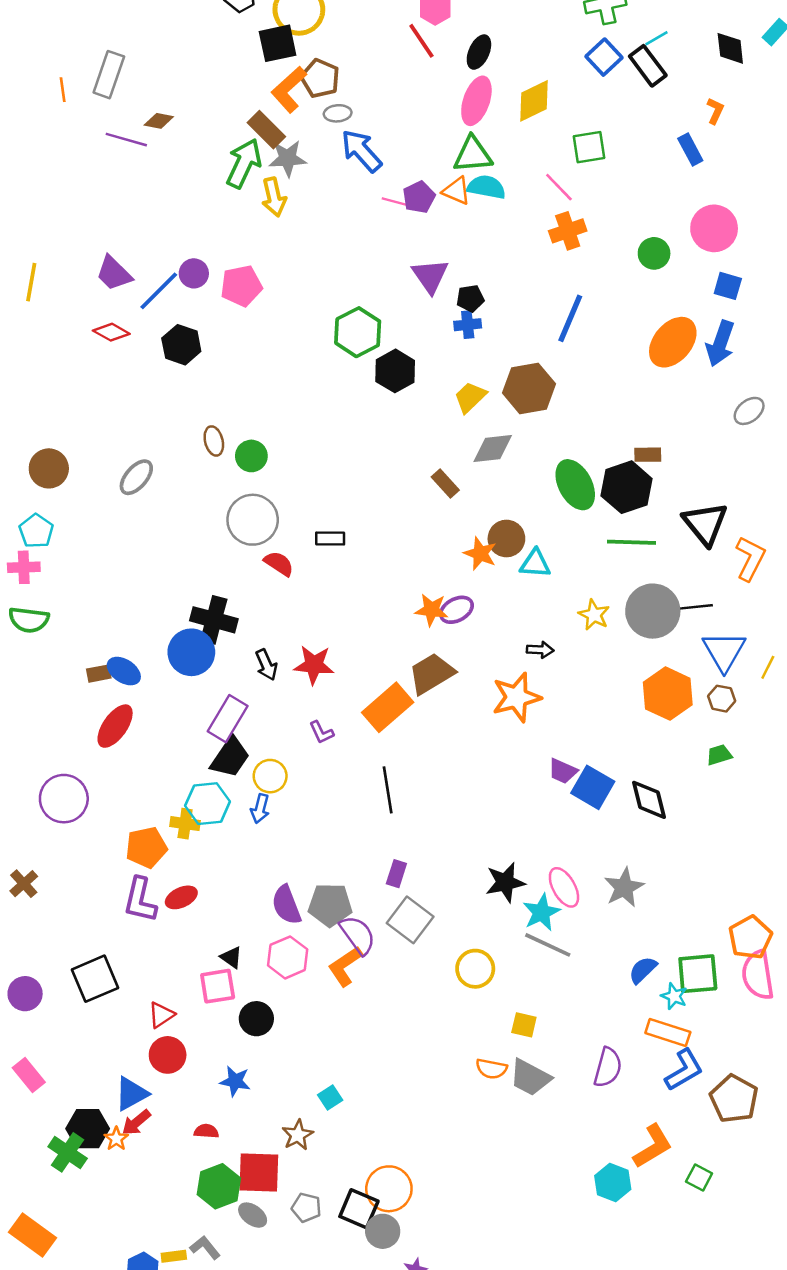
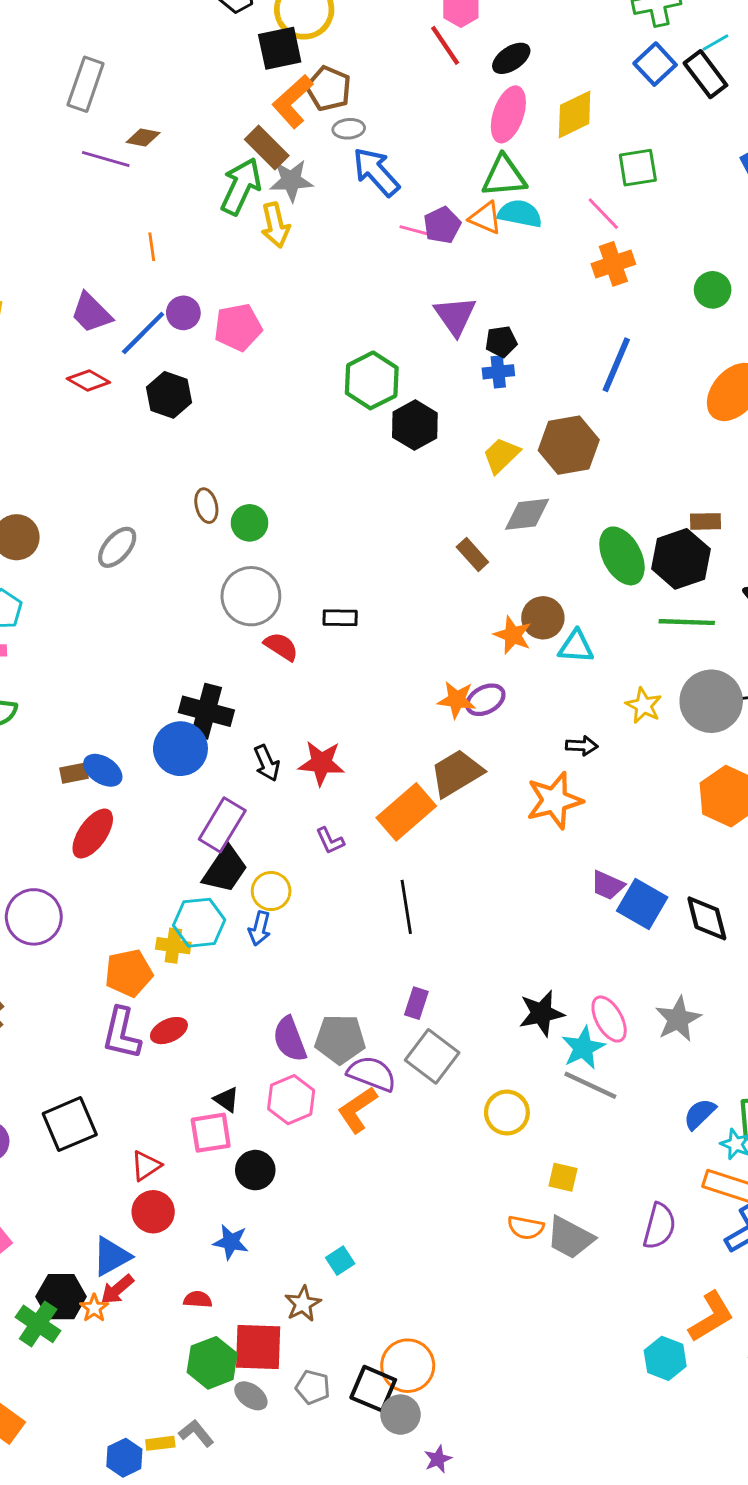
black ellipse: (479, 52) -> (511, 58), turned 32
orange line: (63, 90) -> (152, 247), moved
purple semicircle: (358, 935) -> (372, 1074), turned -33

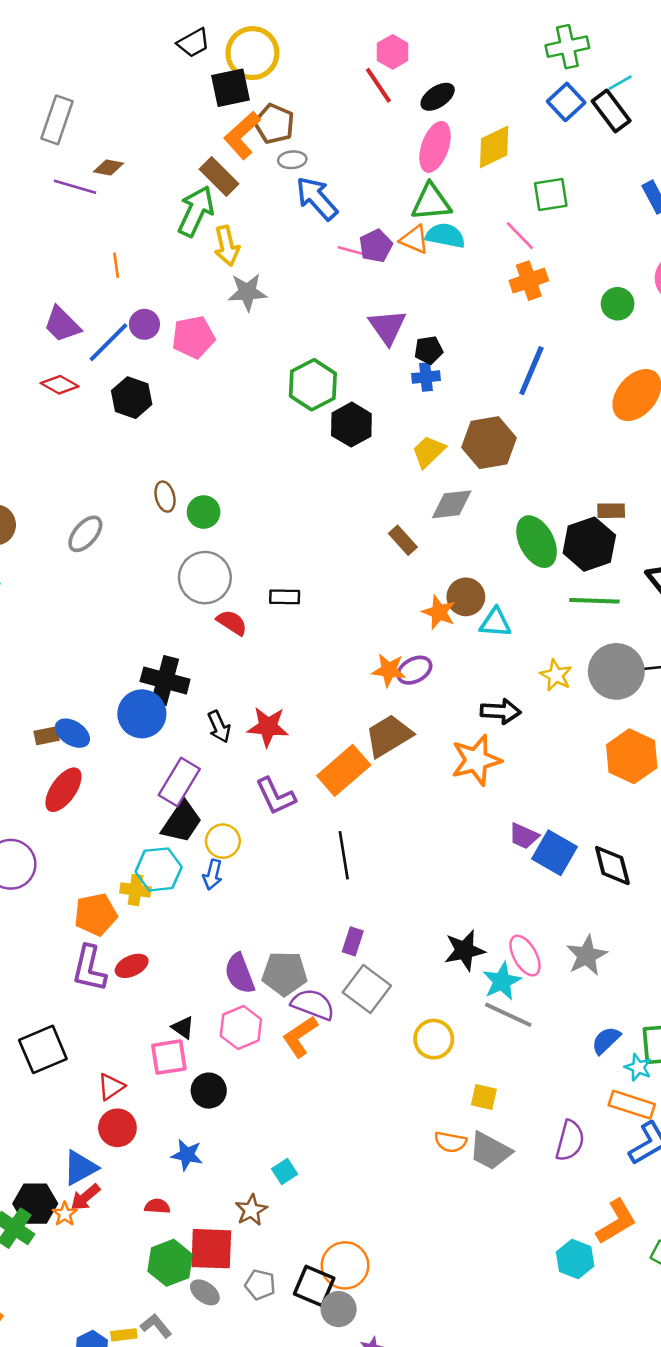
gray star: (291, 181) -> (247, 292), moved
black arrow: (582, 746) -> (501, 711), size x1.4
purple L-shape: (330, 841) -> (276, 796), size x1.6

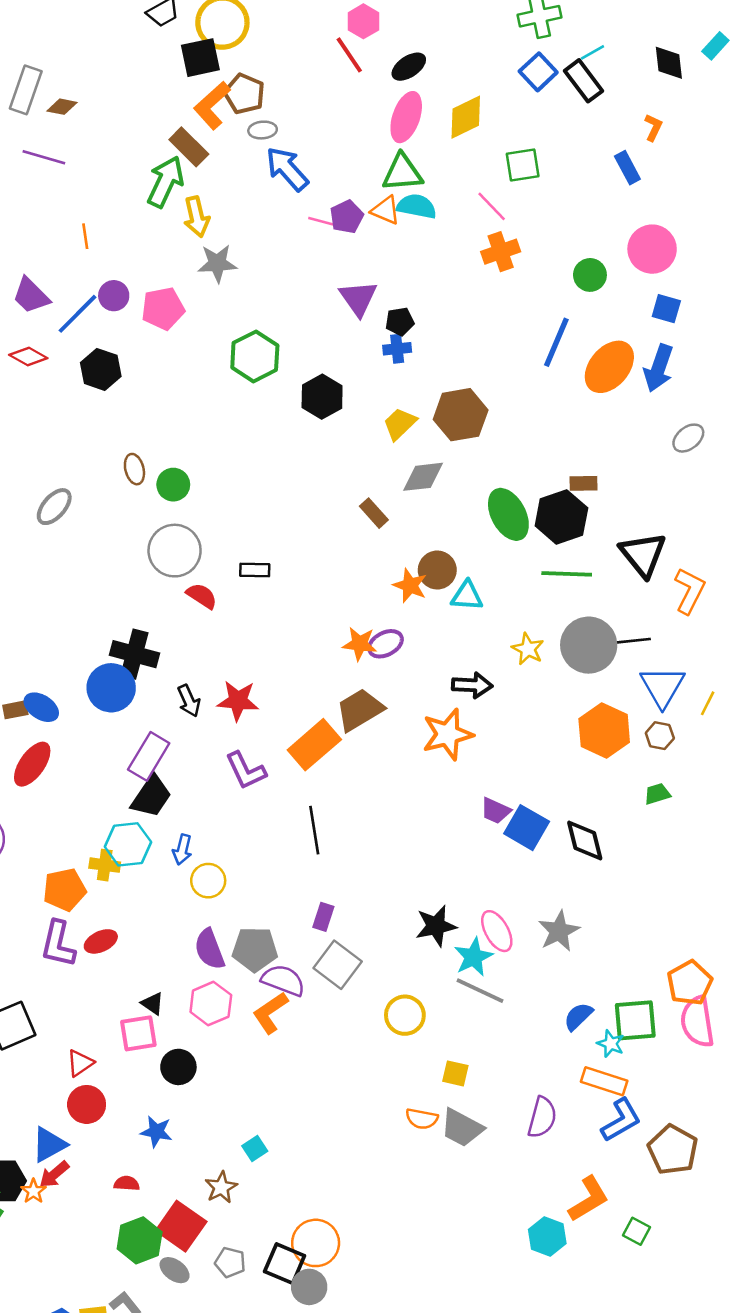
brown diamond: (108, 167) -> (62, 107), moved
blue line: (531, 371) -> (556, 342), moved
green hexagon: (313, 385) -> (255, 356), moved
yellow circle: (223, 841) -> (208, 881), moved
red square: (211, 1249) -> (181, 1226), turned 33

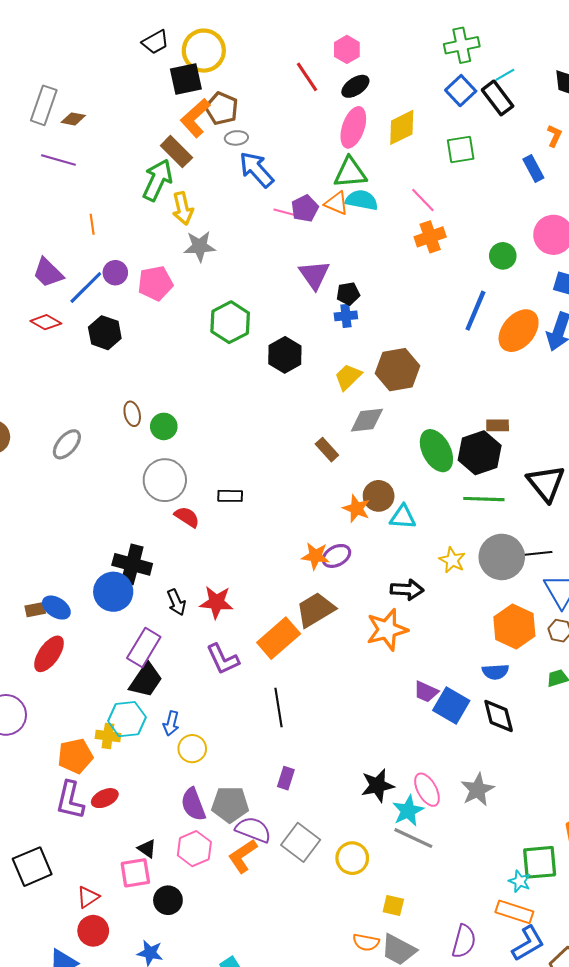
pink hexagon: (363, 21) -> (347, 49), moved
green square: (523, 165) -> (461, 150), moved
gray square: (338, 965) -> (301, 842), moved
blue semicircle: (578, 1016) -> (495, 672), moved, turned -140

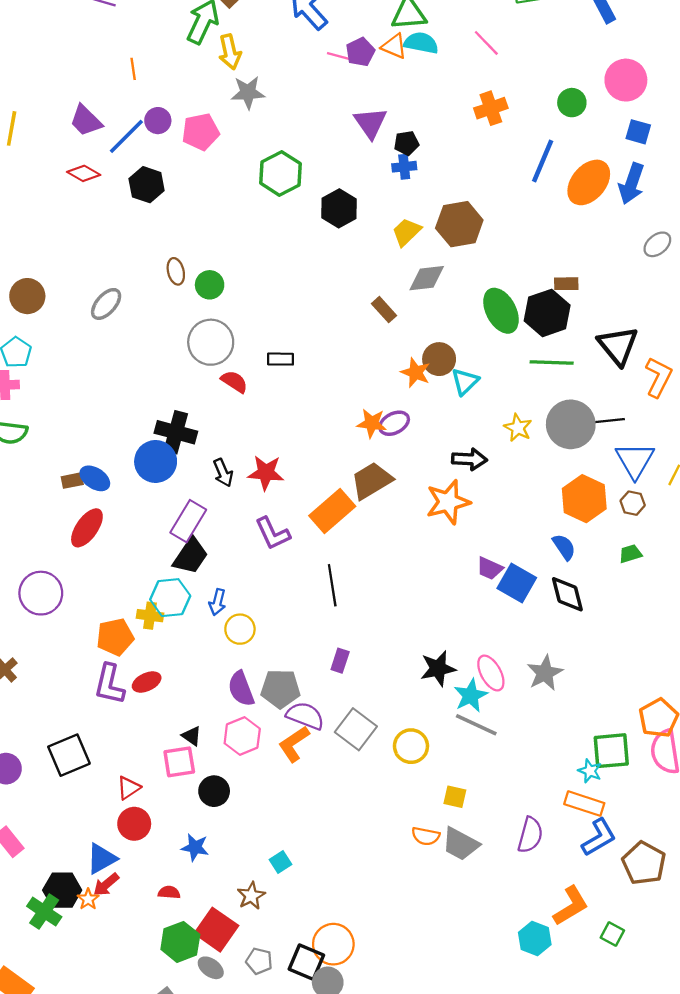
orange cross: (430, 237) -> (491, 108), moved
cyan triangle: (403, 517) -> (465, 382), turned -48
blue semicircle: (495, 672) -> (564, 547), turned -120

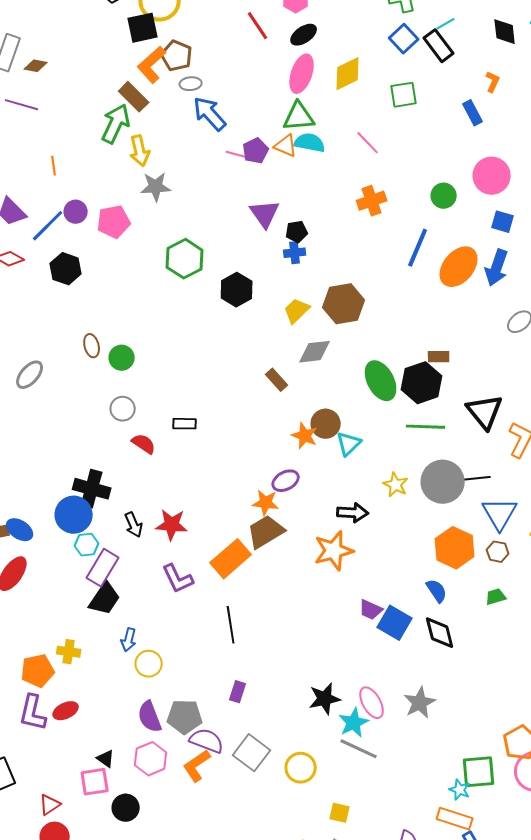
gray circle: (211, 342) -> (123, 409), size x0.6
orange star: (372, 423) -> (266, 503), moved
cyan hexagon: (170, 598) -> (87, 545), moved, size x0.7

